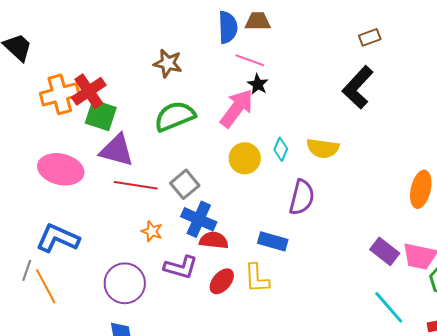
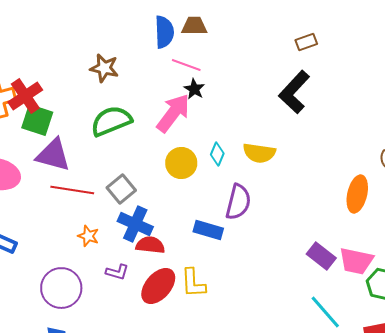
blue rectangle: (273, 241) -> (208, 230), moved
purple L-shape: (181, 267) -> (117, 272), size x0.7
red ellipse: (222, 281) -> (158, 286), size x1.4

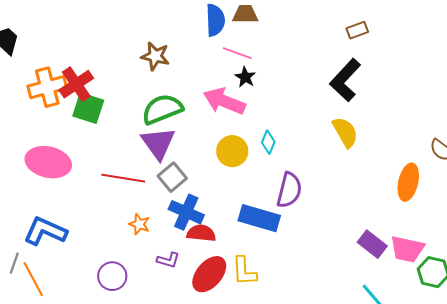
pink arrow: (173, 113) -> (224, 101), turned -105
yellow semicircle: (259, 153) -> (345, 132), moved, turned -128
purple triangle: (53, 155) -> (158, 143), moved, turned 39
blue rectangle: (208, 230) -> (259, 218), size x1.4
purple circle: (61, 288) -> (112, 276), size x0.7

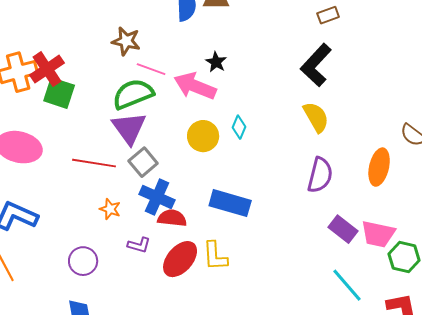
pink line: (237, 53) -> (151, 69), moved
purple semicircle: (289, 190) -> (320, 175), moved

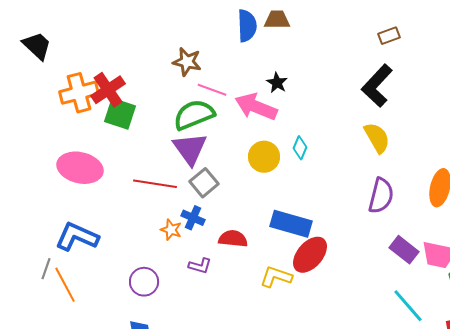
blue cross: (157, 197) -> (193, 218), moved, size x0.7
yellow L-shape: (215, 256) -> (276, 277), turned 112
red ellipse: (180, 259) -> (310, 255), moved

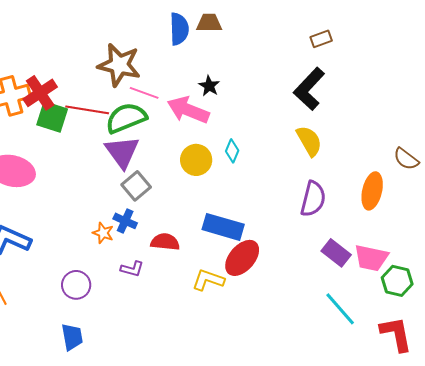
brown star: (187, 62) -> (119, 65), size x1.5
red line: (155, 184) -> (87, 110), moved

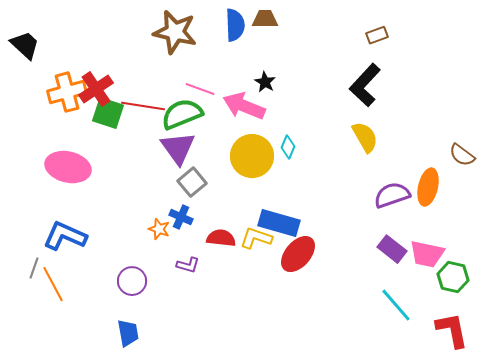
brown star: (119, 65) -> (175, 32), moved
yellow circle: (196, 160) -> (252, 156), size x1.4
purple semicircle: (313, 199) -> (392, 195), moved, turned -123
yellow L-shape: (208, 280) -> (256, 238), moved

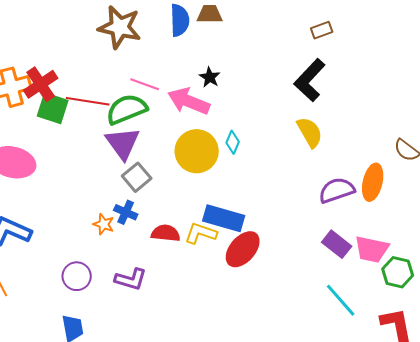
purple L-shape: (188, 265) -> (131, 279), moved, size x1.4

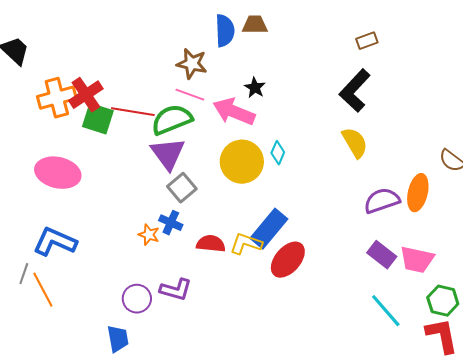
brown star: (120, 27) -> (192, 64), moved, size x0.7
blue rectangle: (224, 218) -> (269, 229), turned -66
green hexagon: (398, 272) -> (443, 301), moved
purple circle: (77, 276) -> (137, 299), moved

